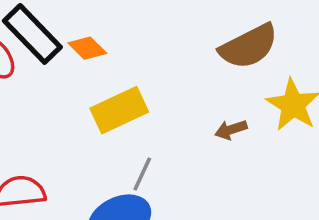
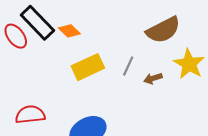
gray line: (142, 174) -> (128, 66), moved

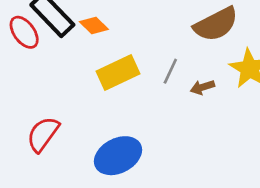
red semicircle: (30, 115) -> (43, 134), turned -48

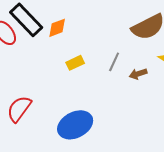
orange diamond: (94, 26) -> (57, 28), turned -65
yellow rectangle: (118, 73) -> (75, 63), size x0.6

